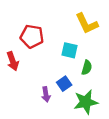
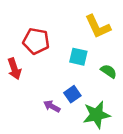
green semicircle: (87, 68) -> (109, 71), moved, turned -72
purple arrow: (46, 94) -> (52, 106), turned 128

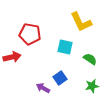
red arrow: (14, 69) -> (12, 57), turned -84
green star: (97, 115) -> (92, 86), moved, size x0.6

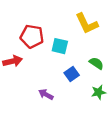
cyan square: (65, 47) -> (60, 46), moved
blue square: (60, 78) -> (72, 74), moved

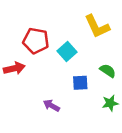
cyan square: (60, 46) -> (67, 52), turned 35
blue square: (72, 74) -> (80, 83), turned 32

